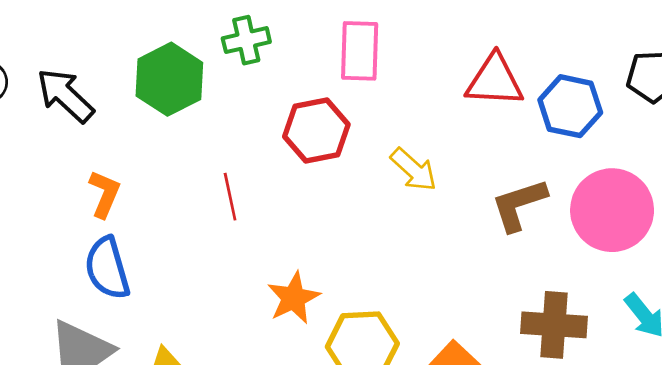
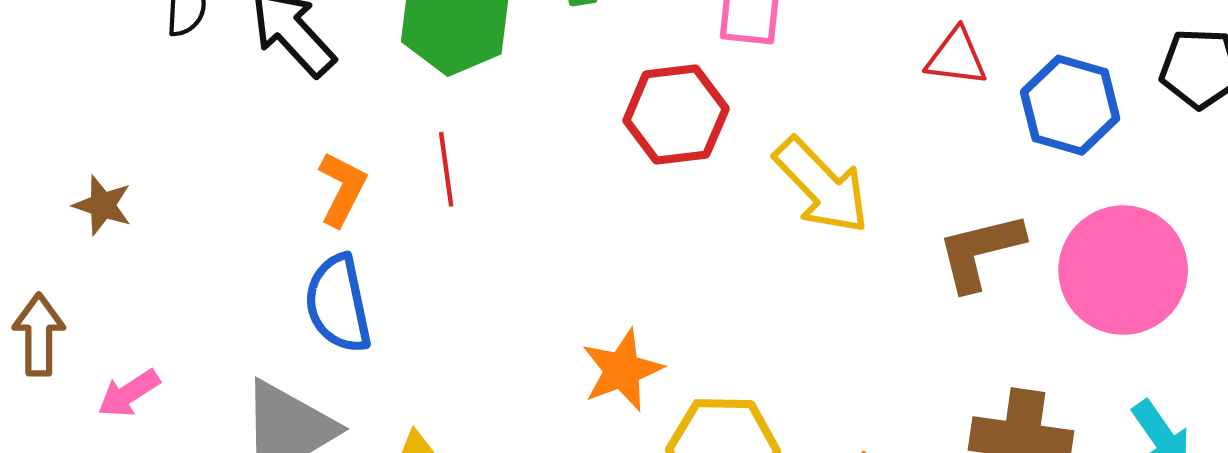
red triangle: (495, 81) -> (956, 57), size x0.7
yellow arrow: (414, 170) -> (822, 186), size x1.4
red line: (230, 197) -> (446, 169), moved

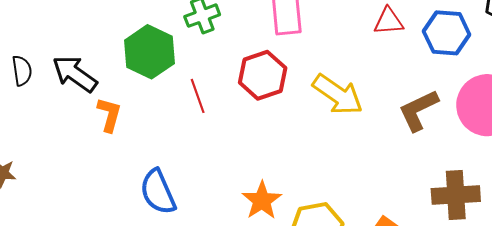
red line: (446, 169) -> (198, 96), moved
orange L-shape: (342, 189) -> (109, 115), moved
blue semicircle: (338, 304) -> (158, 192), moved

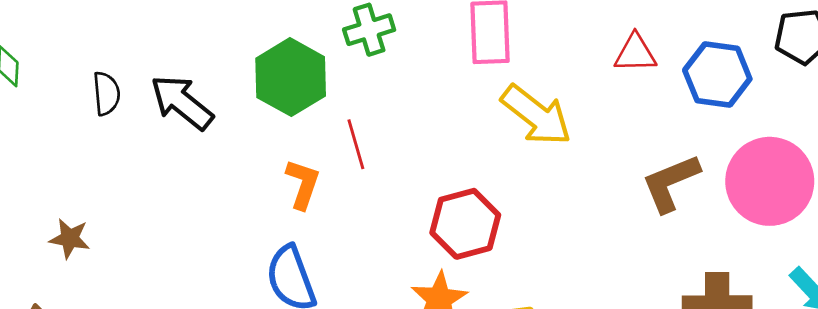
red hexagon: (263, 75) -> (465, 224), moved
yellow arrow: (338, 95) -> (536, 115), moved
orange L-shape: (109, 115) -> (303, 184), moved

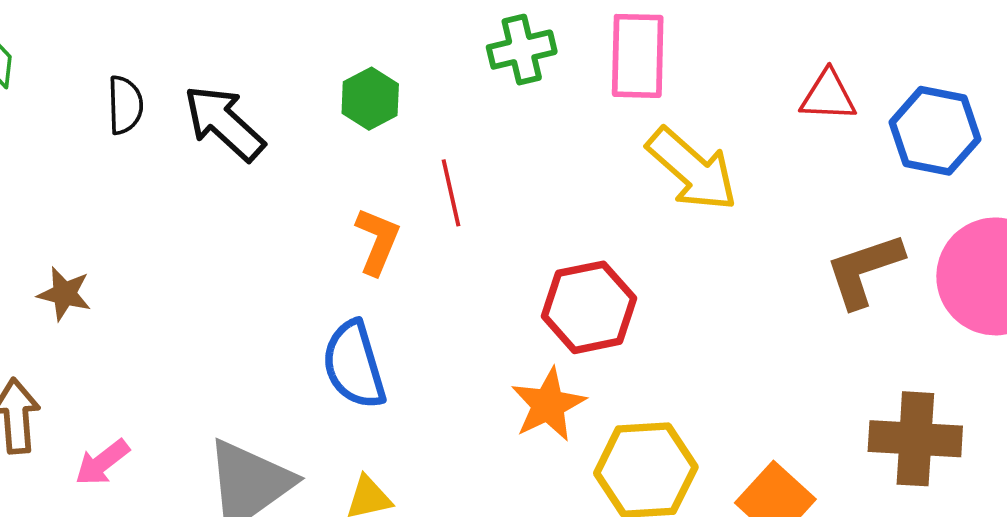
green cross: (369, 30) -> (522, 50), moved
green hexagon: (291, 77) -> (370, 99), size x0.6

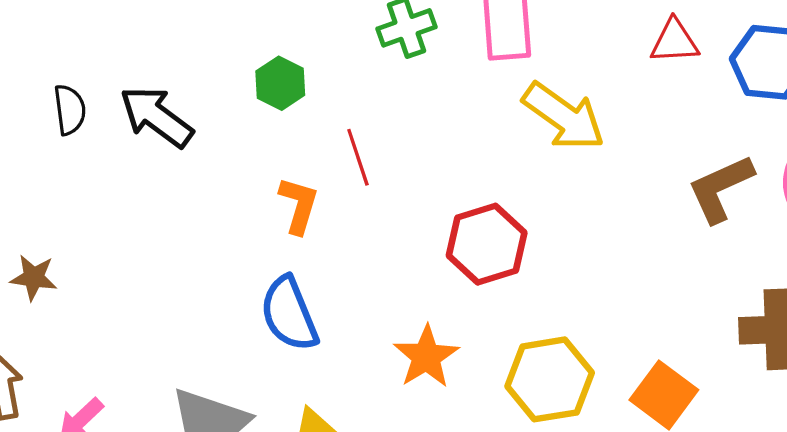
orange star: (548, 405) -> (426, 357), moved

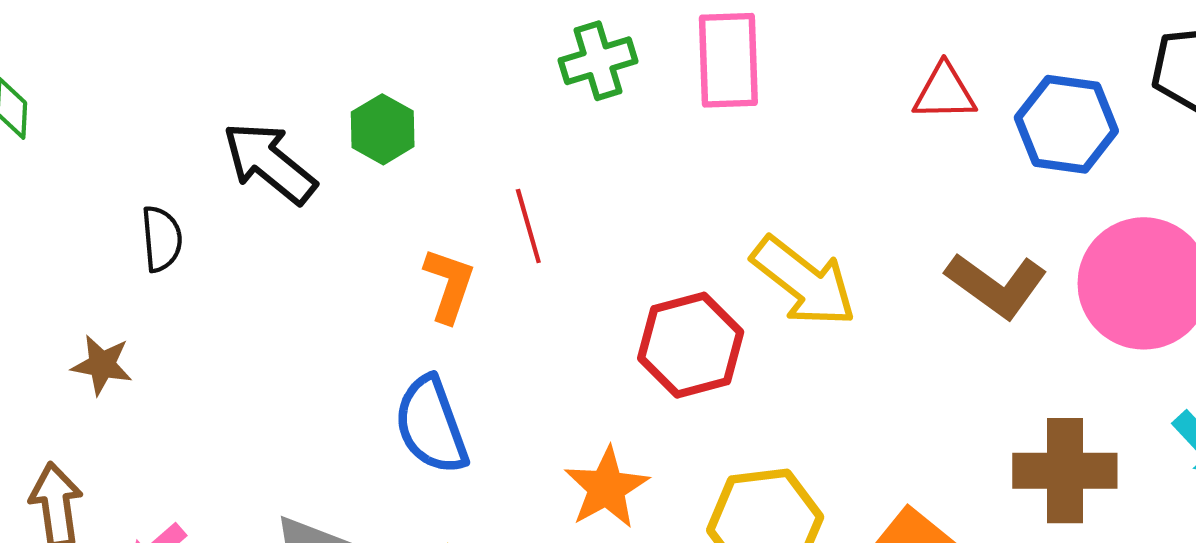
green hexagon: (280, 83) -> (383, 129), moved
black semicircle: (70, 110) -> (162, 239), moved
yellow arrow: (564, 116) -> (804, 282), moved
brown L-shape: (720, 188) -> (996, 285), turned -122

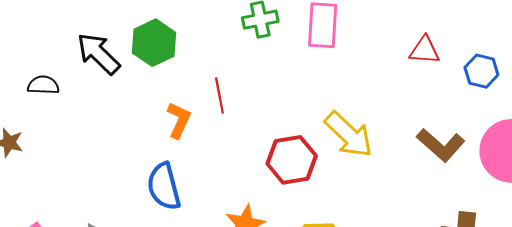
blue hexagon: (1066, 124) -> (481, 71), size x0.7
green hexagon: (383, 129) -> (154, 43), size x1.4
black semicircle: (162, 239) -> (43, 85), turned -88

